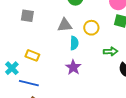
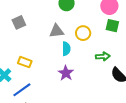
gray square: (27, 16) -> (19, 22), turned -32
blue line: (29, 83) -> (22, 90), turned -48

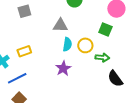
green square: (112, 26) -> (105, 30), moved
yellow circle: (83, 33) -> (85, 45), moved
yellow rectangle: (25, 62) -> (24, 51), turned -48

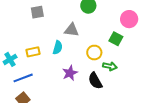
cyan semicircle: (67, 44) -> (58, 48), moved
black semicircle: (115, 79) -> (95, 81), moved

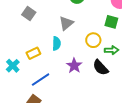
gray square: (37, 12) -> (29, 14), turned -32
gray triangle: (72, 30) -> (66, 23), turned -35
blue line: (23, 78) -> (41, 80), moved

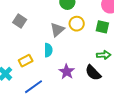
yellow circle: (93, 40) -> (77, 24), moved

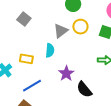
yellow rectangle: (26, 61) -> (26, 59), turned 32
black semicircle: (93, 73) -> (84, 89), moved

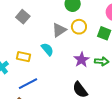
cyan semicircle: (50, 50) -> (47, 49), turned -48
purple star: (66, 73) -> (82, 60), moved

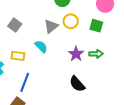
gray square: (23, 17) -> (15, 25), moved
blue line: (28, 84) -> (25, 82), turned -36

